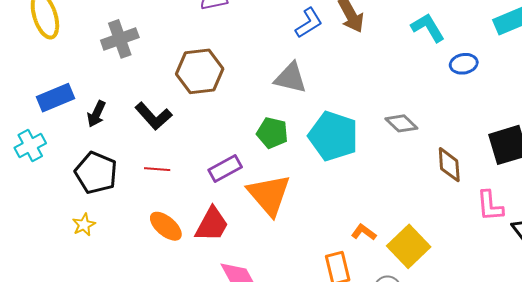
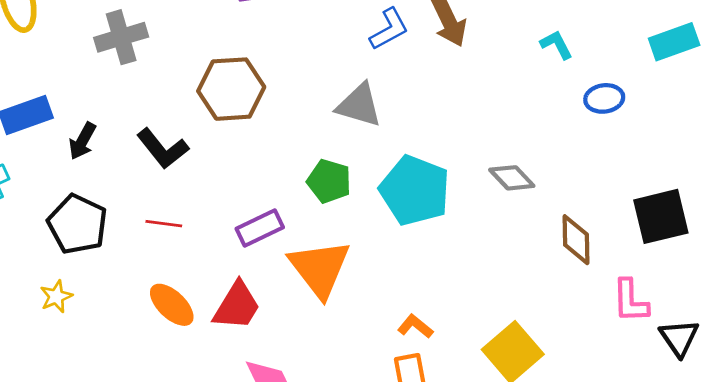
cyan L-shape: (428, 28) -> (556, 45), size x0.7
orange L-shape: (364, 232) -> (415, 326), moved

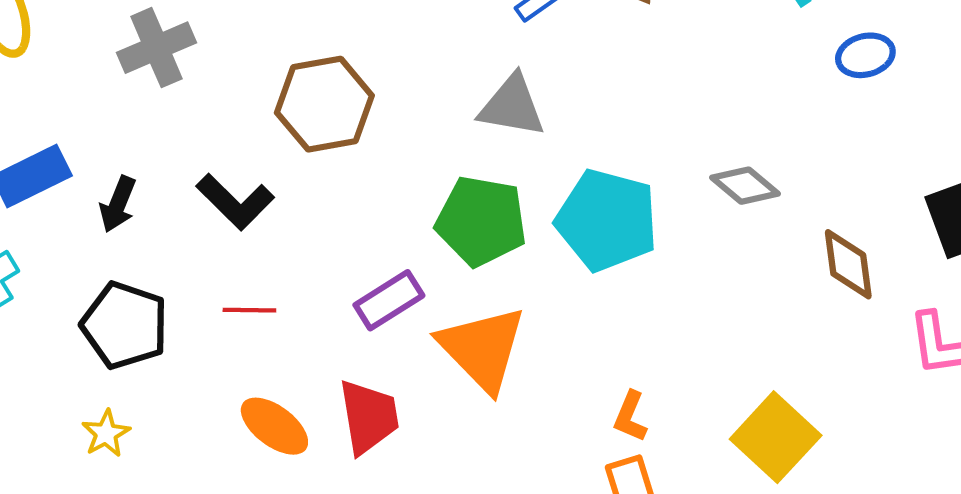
green pentagon: (329, 181) -> (481, 221), size x1.4
red trapezoid: (237, 306) -> (369, 417), turned -34
orange L-shape: (415, 326) -> (630, 417), turned -100

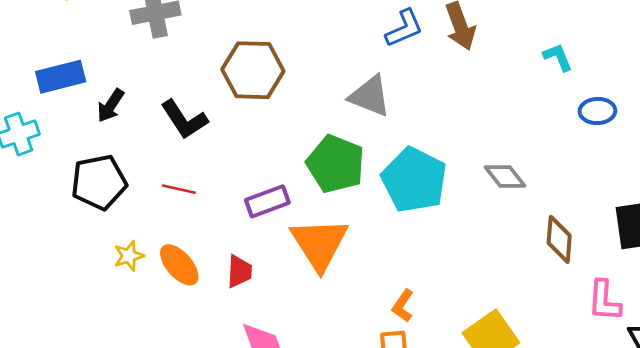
black pentagon: (125, 325) -> (99, 182), turned 30
red trapezoid: (369, 417) -> (239, 271), size x0.7
yellow star: (106, 433) -> (129, 256), moved

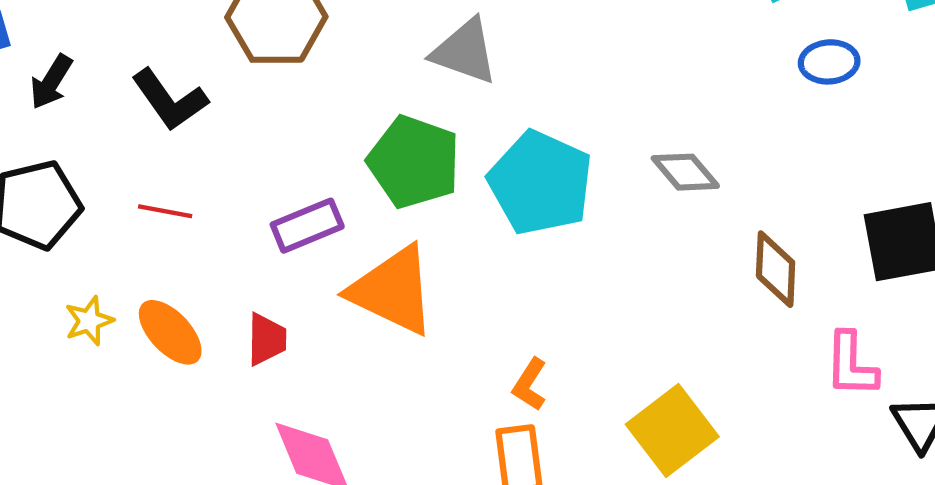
orange triangle: (319, 244) -> (393, 290), turned -30

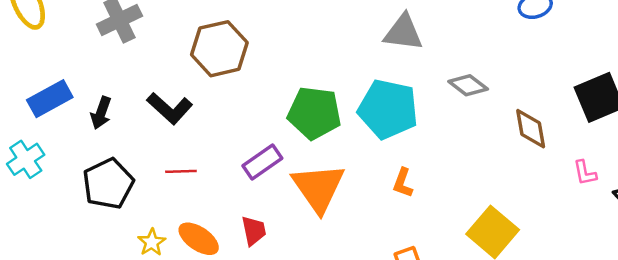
gray triangle: (465, 51) -> (403, 32), moved
orange triangle: (393, 290) -> (318, 188), turned 42
pink L-shape: (851, 365) -> (585, 173), size x0.7
orange L-shape: (530, 384) -> (403, 183), moved

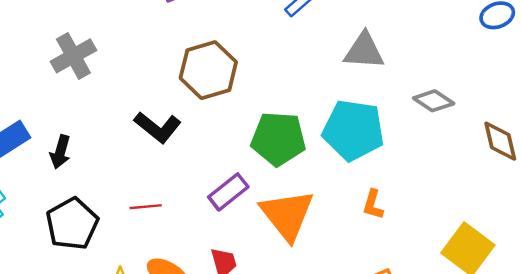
brown hexagon: (219, 49) -> (208, 70), moved
black L-shape: (170, 108) -> (158, 127), moved

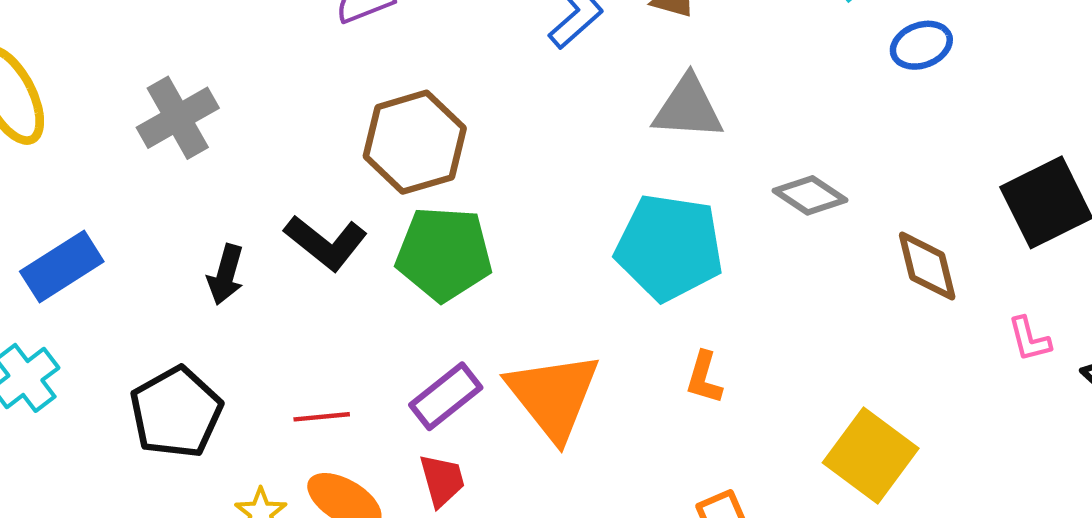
green pentagon: (278, 139) -> (444, 254), moved
black arrow: (60, 152) -> (226, 275), moved
purple rectangle: (228, 192) -> (446, 396), moved
red line: (146, 207) -> (322, 417), moved

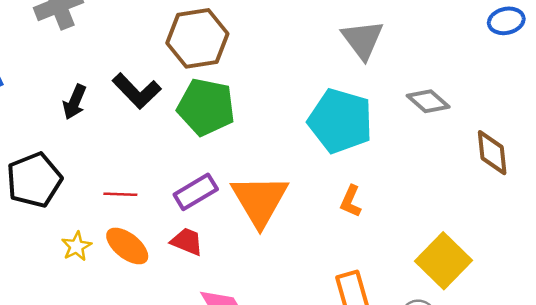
gray triangle: (688, 108) -> (363, 40), turned 42
red trapezoid: (442, 480) -> (187, 242), turned -60

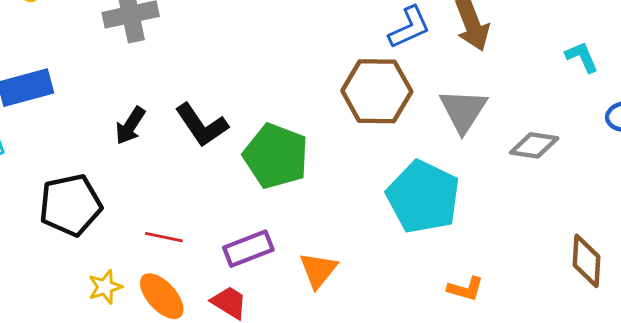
brown hexagon: (197, 38) -> (377, 91), moved
gray diamond: (428, 101) -> (534, 145), moved, turned -42
orange triangle: (260, 200) -> (318, 270), size x0.6
orange L-shape: (351, 201) -> (465, 289), moved, turned -108

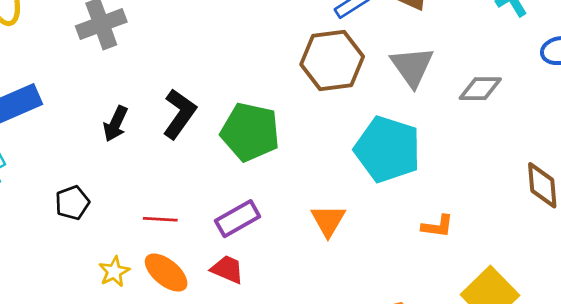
black L-shape: (202, 125) -> (179, 114), turned -102
black pentagon: (70, 205) -> (72, 203), size x0.6
orange triangle: (318, 270) -> (328, 220), moved

